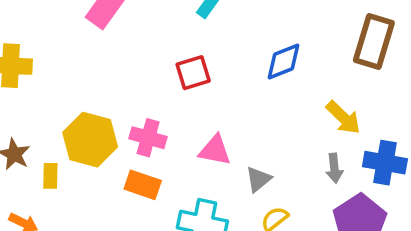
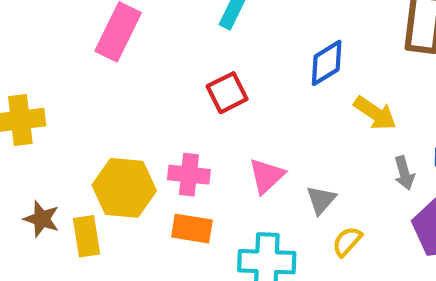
yellow arrow: (343, 118) -> (375, 113), moved
pink triangle: (215, 150) -> (267, 176), turned -44
yellow rectangle: (50, 176) -> (86, 236), size x1.4

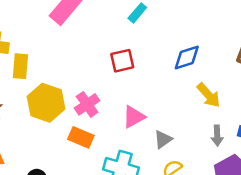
pink cross: (189, 175) -> (87, 104), turned 35
yellow rectangle: (86, 236) -> (20, 66), moved

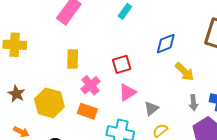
red square: (122, 61) -> (122, 64), moved
yellow rectangle: (20, 66) -> (73, 59), moved
yellow hexagon: (46, 103) -> (49, 103), moved

